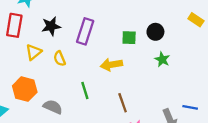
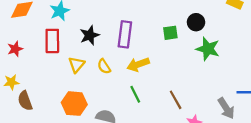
green star: (162, 59) -> (208, 49), size x1.5
yellow arrow: (111, 65) -> (138, 64), moved

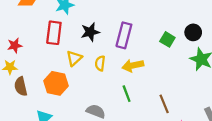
green square: (170, 33) -> (167, 39), turned 32
red star: (15, 49) -> (15, 45), moved
yellow semicircle: (104, 66) -> (100, 63), turned 32
orange hexagon: (74, 104) -> (56, 83), moved

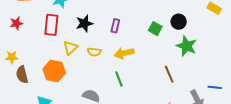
purple rectangle: (124, 35) -> (115, 26), size x0.6
red star: (15, 45) -> (16, 23), moved
yellow semicircle: (100, 63) -> (94, 52), turned -88
brown line: (164, 104) -> (169, 74), moved

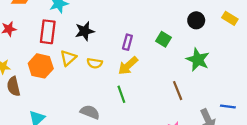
black circle: (179, 22) -> (196, 20), moved
purple rectangle: (115, 26) -> (127, 42), moved
yellow arrow: (124, 53) -> (128, 66), turned -30
orange hexagon: (54, 71) -> (41, 66), moved

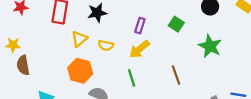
orange hexagon: (41, 66) -> (80, 71), moved
brown line: (178, 91) -> (176, 75), moved

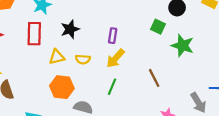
green square: (176, 24) -> (158, 27), moved
yellow triangle: (79, 39) -> (57, 57), turned 35
green line: (132, 78) -> (112, 87), turned 49

